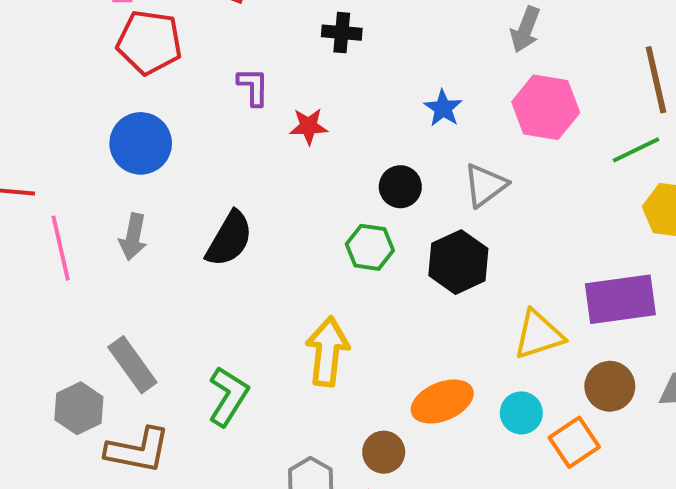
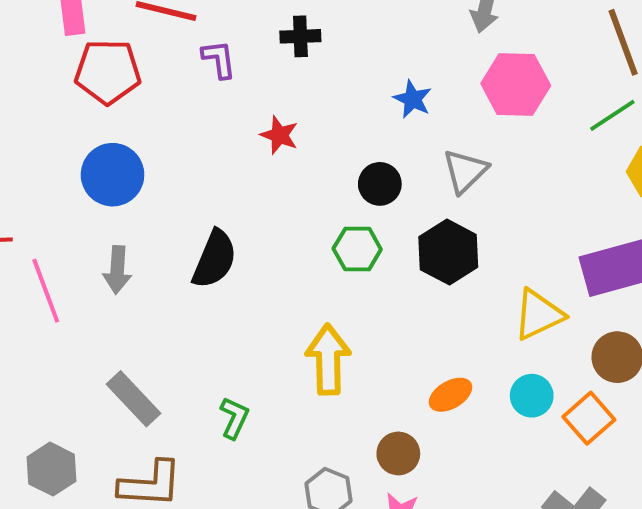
purple L-shape: (253, 87) -> (219, 59), moved
red star: (309, 126) -> (279, 135), turned 30
green L-shape: (228, 396) -> (234, 418), size x0.7
orange ellipse: (442, 402) -> (451, 395), size x0.7
gray hexagon: (79, 408) -> (51, 469), moved

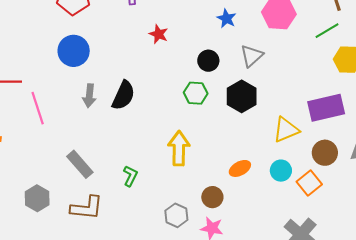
gray arrow: (117, 270) -> (89, 96), moved

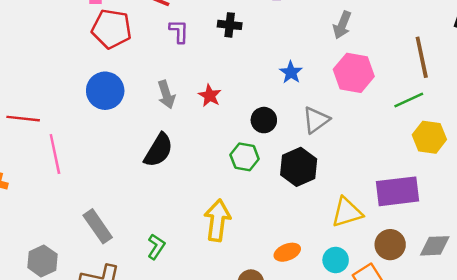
red star: (159, 34) -> (210, 96), moved
gray arrow: (89, 96) -> (166, 95), moved, turned -30

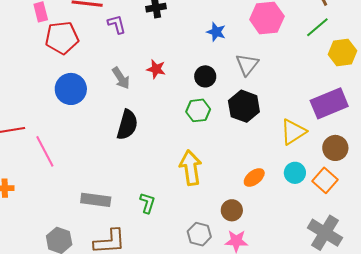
gray rectangle: (98, 226) -> (96, 200), turned -32

